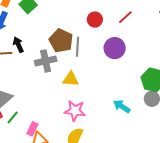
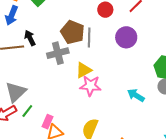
yellow triangle: (71, 79) -> (84, 70), turned -30
pink star: (75, 111) -> (90, 86), moved

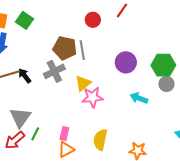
purple circle: (126, 37) -> (126, 62), moved
black arrow: (30, 38) -> (25, 76), moved
pink rectangle: (48, 122) -> (64, 134), moved

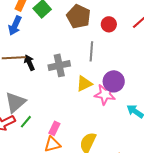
brown pentagon: (65, 48) -> (79, 16), moved
purple circle: (126, 62) -> (114, 81), moved
pink star: (93, 97) -> (105, 94), moved

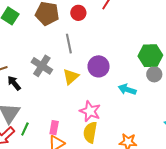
black arrow: (29, 63) -> (14, 83), moved
gray cross: (59, 65) -> (42, 66), turned -30
pink star: (105, 94) -> (90, 111), moved, turned 30

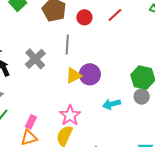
yellow triangle: (71, 77) -> (74, 75), moved
cyan arrow: (127, 89) -> (112, 104), turned -48

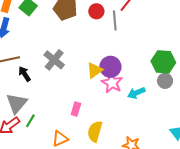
gray line: (67, 45) -> (115, 21), moved
pink star: (70, 115) -> (112, 83), moved
pink rectangle: (31, 122) -> (76, 109), moved

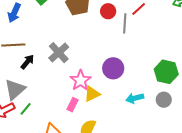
yellow triangle: (95, 70) -> (92, 94), moved
black arrow: (25, 74) -> (27, 62), turned 63
gray circle: (165, 81) -> (164, 100), moved
pink star: (112, 83) -> (80, 80), moved

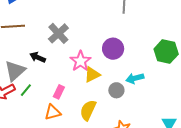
black arrow: (27, 62) -> (38, 57), moved, turned -105
gray circle: (164, 100) -> (116, 90), moved
pink rectangle: (72, 105) -> (59, 92), moved

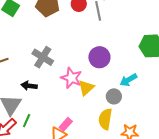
pink rectangle: (59, 92) -> (66, 124), moved, turned 32
yellow semicircle: (88, 110) -> (105, 119), moved

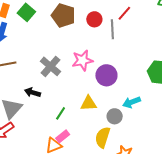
pink star: (71, 78) -> (82, 60), moved, turned 30
yellow triangle: (86, 88) -> (89, 103), turned 30
green line: (27, 121) -> (61, 113), moved

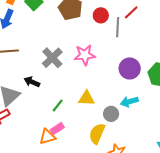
purple circle: (106, 75) -> (130, 68), moved

